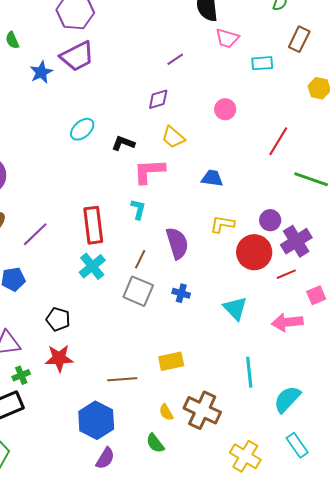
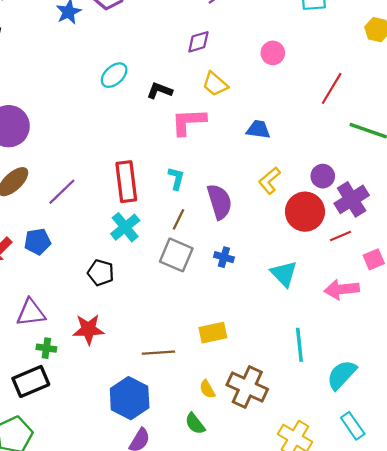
cyan L-shape: (138, 209) -> (176, 178), moved
yellow L-shape: (222, 224) -> (269, 181), turned -50
black pentagon: (58, 319) -> (101, 273), moved
green cross: (21, 375) -> (46, 348), turned 30

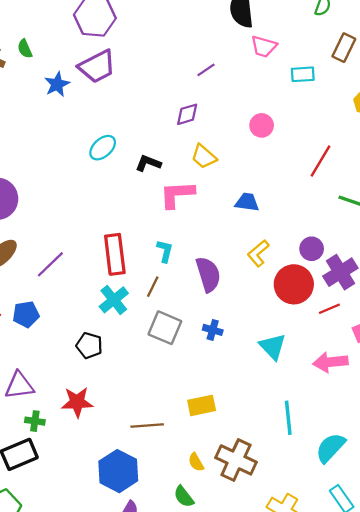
brown line: (178, 219) -> (153, 287), moved

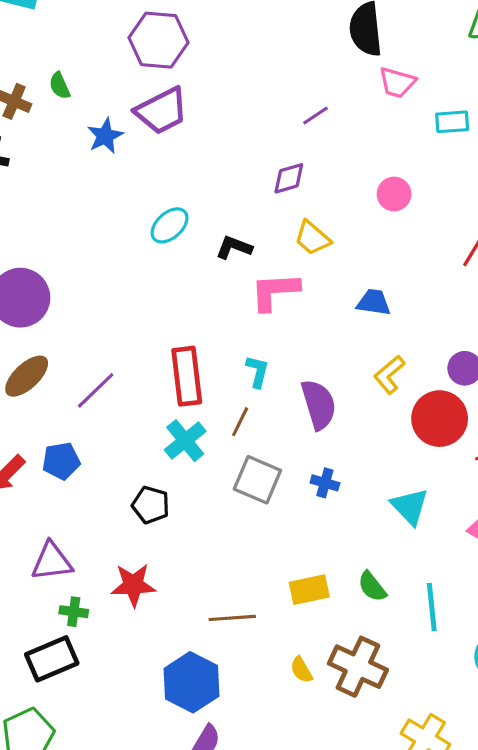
green semicircle: (184, 497) -> (372, 587), moved

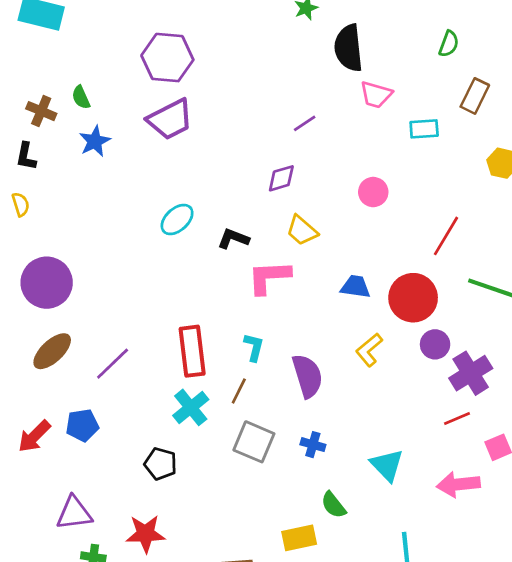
blue star: (105, 136) -> (95, 141), moved
red circle: (440, 419) -> (413, 298), moved
green semicircle: (372, 587) -> (333, 505), moved

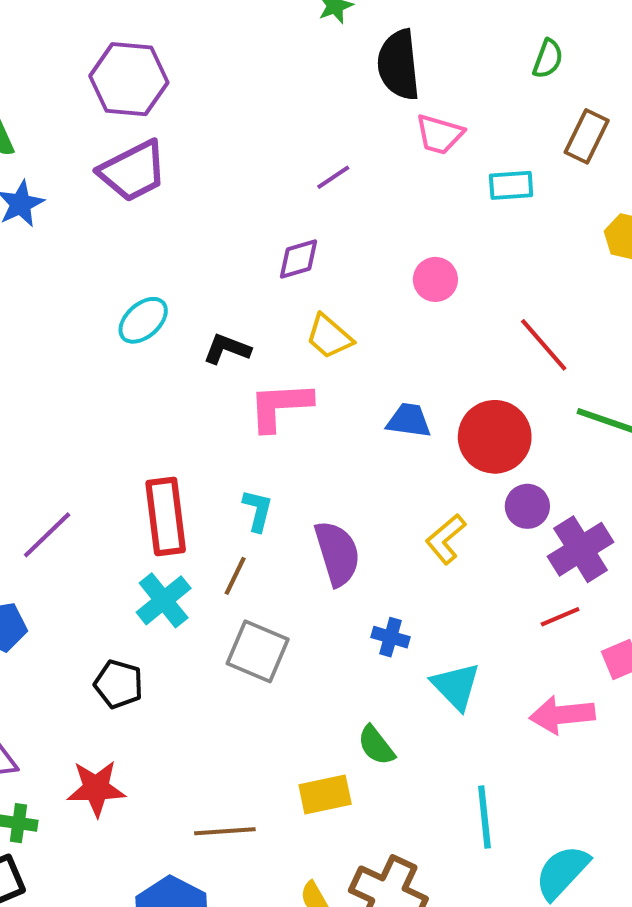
red line: (446, 236) -> (544, 345), turned -72
yellow L-shape: (369, 350) -> (446, 539), moved
blue cross: (313, 445) -> (390, 637), moved

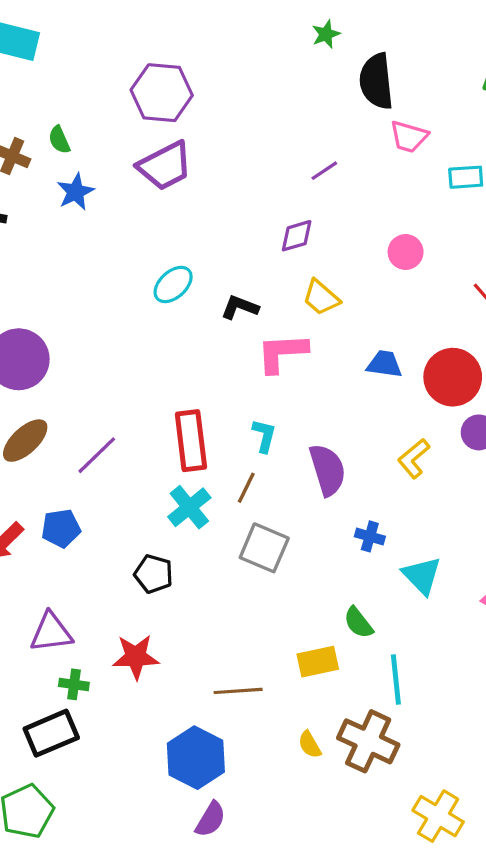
cyan line: (484, 817) -> (396, 680), moved

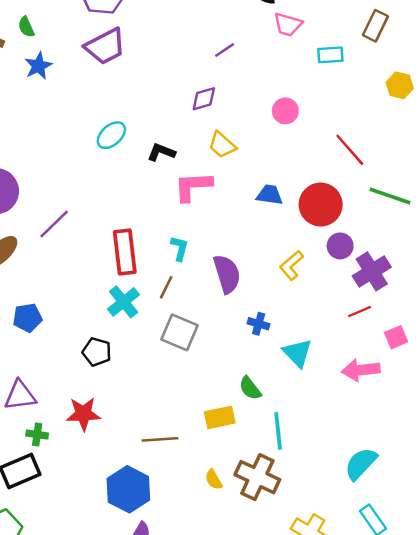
purple line: (97, 455) -> (54, 224), moved

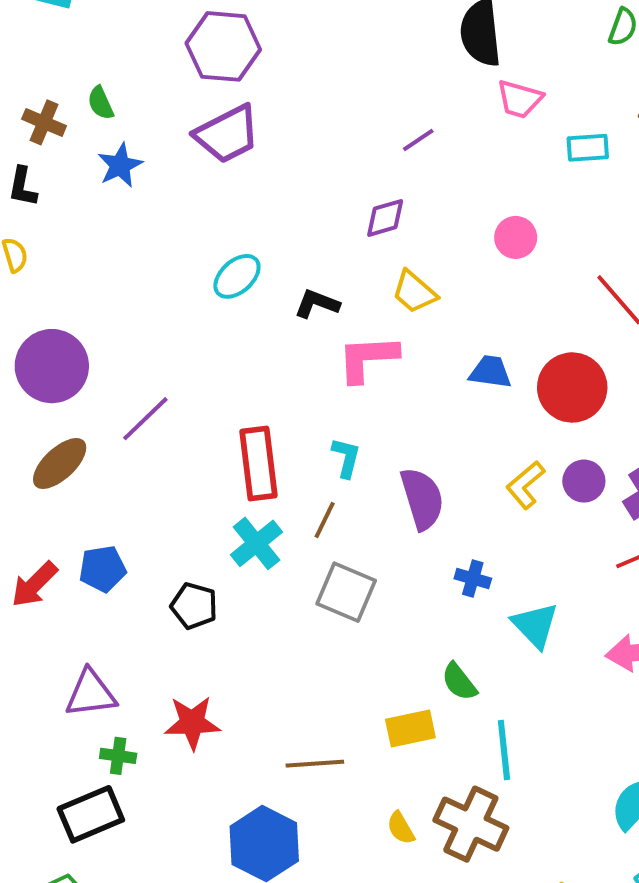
purple circle: (340, 246) -> (584, 481), moved
black pentagon: (97, 352) -> (194, 606), moved

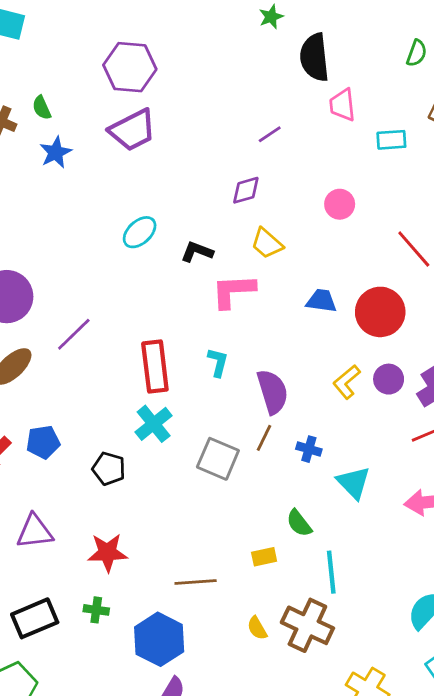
pink trapezoid: (520, 99) -> (342, 105), turned 68
brown line: (325, 520) -> (264, 438), moved
yellow rectangle: (410, 729) -> (264, 557), size x0.7
green cross: (118, 756) -> (96, 610), moved

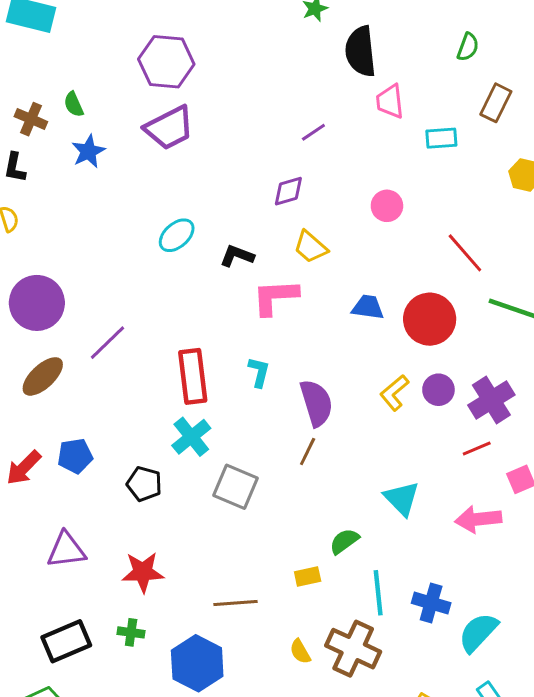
blue cross: (309, 449) -> (431, 603), moved, size x1.4
gray square: (218, 459) -> (235, 487), moved
green semicircle: (299, 523) -> (344, 541), turned 92

